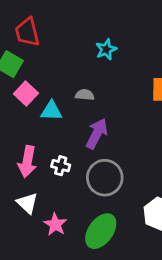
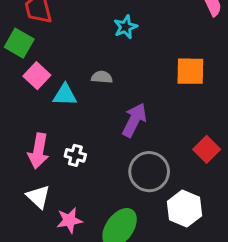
purple arrow: (97, 134) -> (134, 120), moved
gray circle: (105, 178) -> (149, 172), moved
pink star: (55, 224) -> (69, 220), turned 30

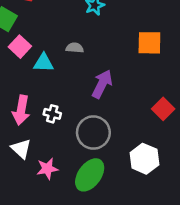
gray circle: (149, 172) -> (93, 133), moved

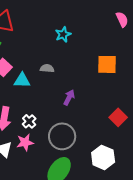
purple arrow: (102, 84) -> (69, 97), size x0.7
white cross: (52, 114) -> (29, 121), turned 32
pink star: (47, 169) -> (25, 142), moved

